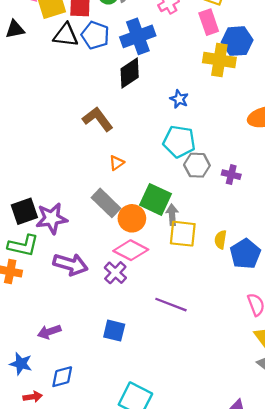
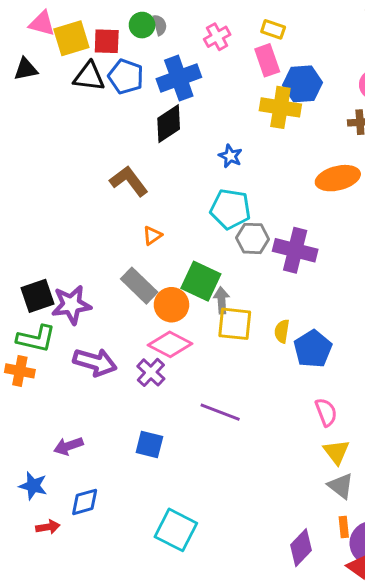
purple cross: (231, 175) -> (295, 250), size x1.8

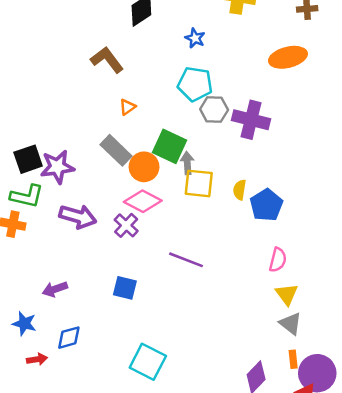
pink semicircle: (326, 412) -> (278, 260), turned 35

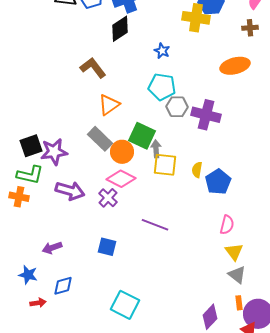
orange triangle: (127, 107) -> (109, 105), size x1.6

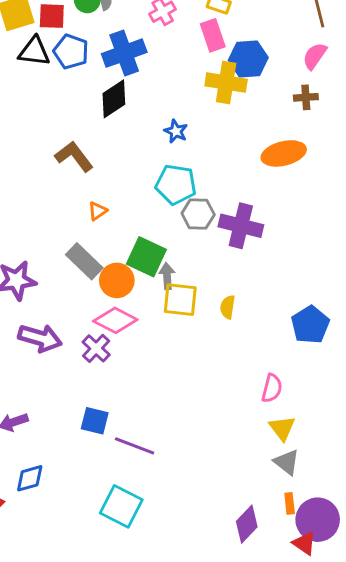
orange triangle: (109, 105) -> (98, 211), size x0.6
blue pentagon: (218, 182) -> (310, 325), moved
purple line: (155, 225) -> (135, 446), moved

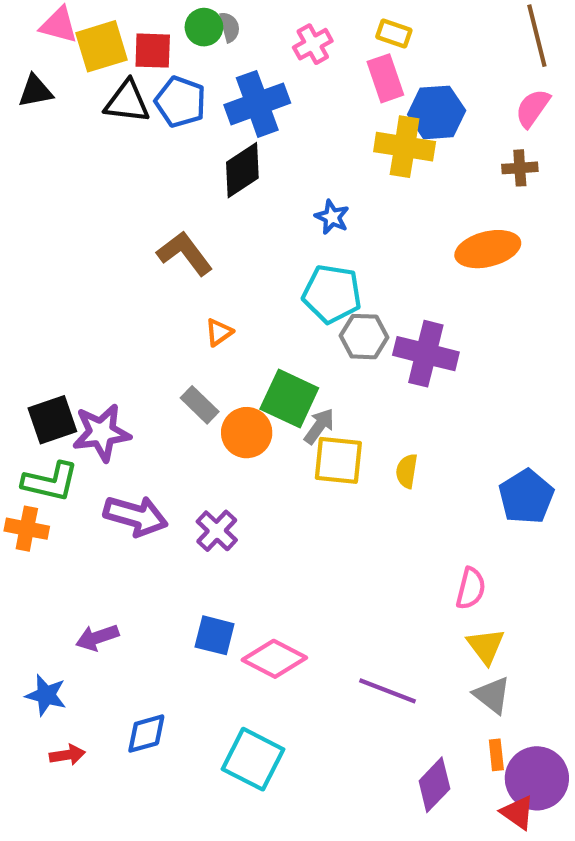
gray rectangle: (84, 261) -> (200, 405), size x0.7
gray arrow: (167, 276) -> (319, 426), turned 40
pink diamond: (115, 320) -> (274, 659), moved
purple line: (135, 446) -> (387, 691), moved
blue diamond: (30, 478) -> (146, 734), moved

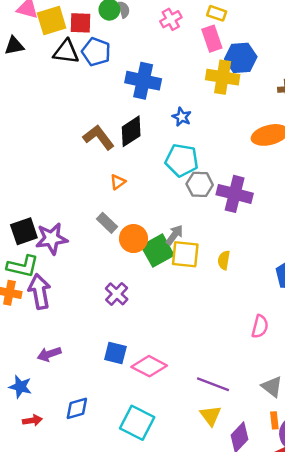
blue cross: (257, 104) -> (143, 81), moved, turned 32
black diamond: (242, 170) -> (131, 131), moved
green square: (289, 398) -> (158, 251), moved, turned 36
purple arrow: (136, 516) -> (40, 292), moved, turned -116
yellow triangle: (486, 646) -> (211, 416), moved

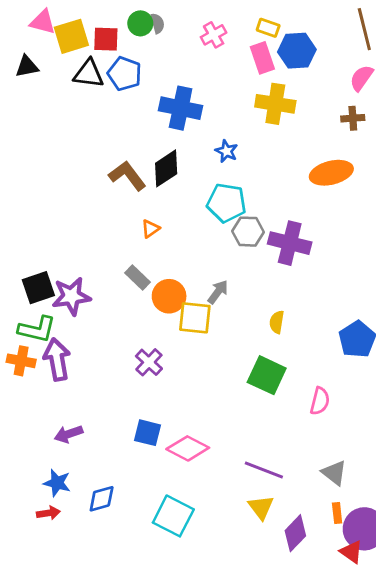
blue hexagon: (241, 58) -> (297, 51), moved
green square: (158, 251) -> (267, 375), moved, turned -36
yellow square: (185, 254) -> (195, 318), moved
blue star: (20, 387) -> (57, 483), moved

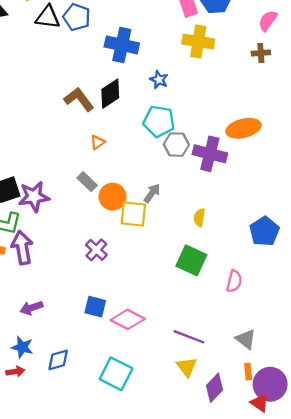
orange ellipse: (331, 173) -> (243, 128), moved

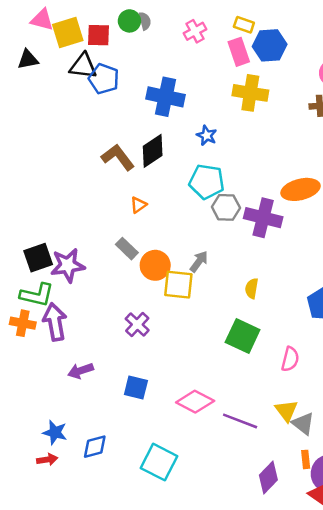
blue pentagon: (77, 17) -> (104, 79), moved
purple arrow: (32, 308) -> (81, 371), moved
pink diamond: (128, 319) -> (195, 402), moved
yellow triangle: (187, 367) -> (286, 411), moved

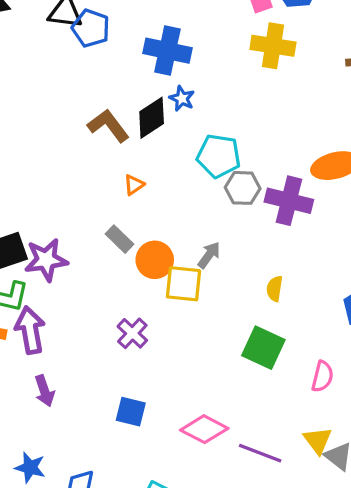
blue star: (207, 135) -> (182, 98), moved
purple arrow: (81, 371) -> (44, 391), moved, turned -90

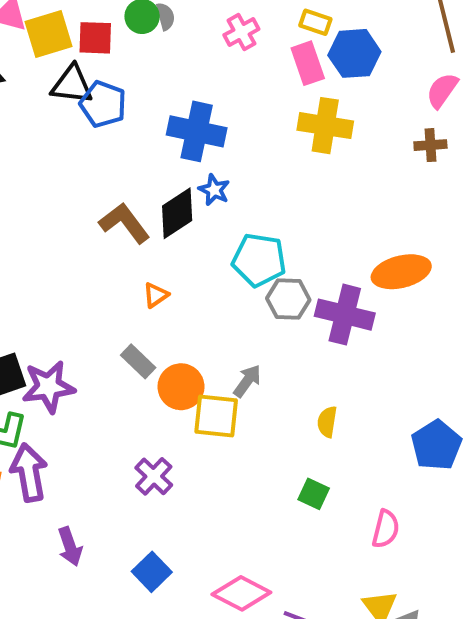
green square: (263, 348) -> (314, 494), size x0.6
purple arrow: (44, 391) -> (70, 547), moved
blue square: (131, 412) -> (152, 572), turned 32

